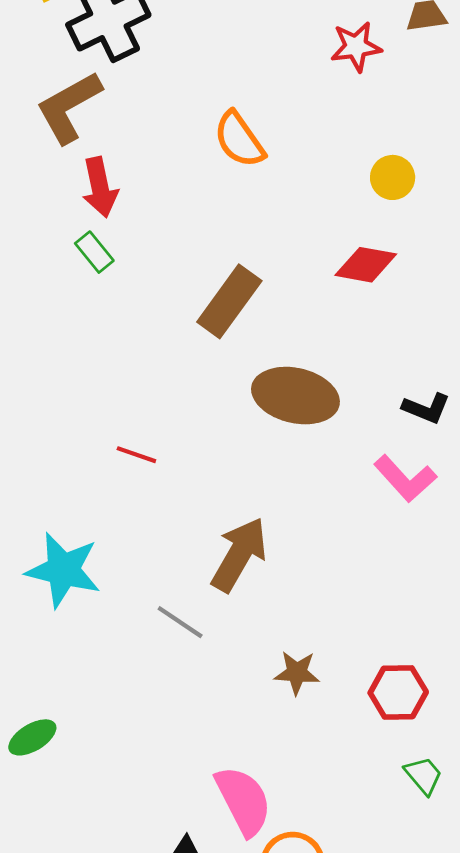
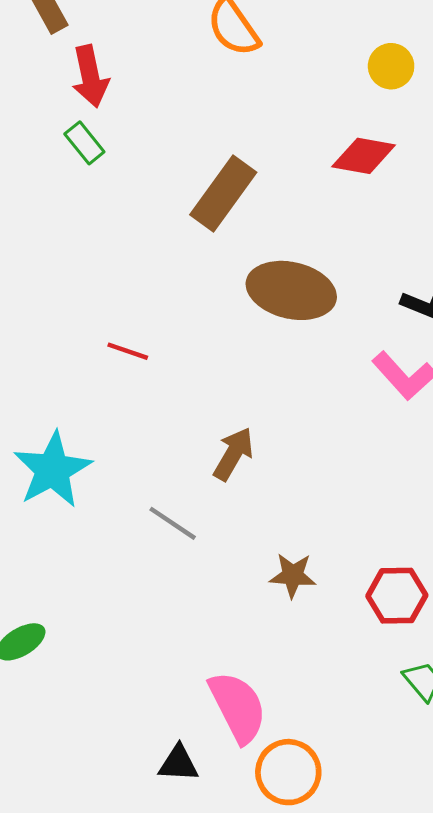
brown arrow: (239, 555) -> (233, 454), size x0.7
cyan star: (63, 570) -> (53, 470), turned 30

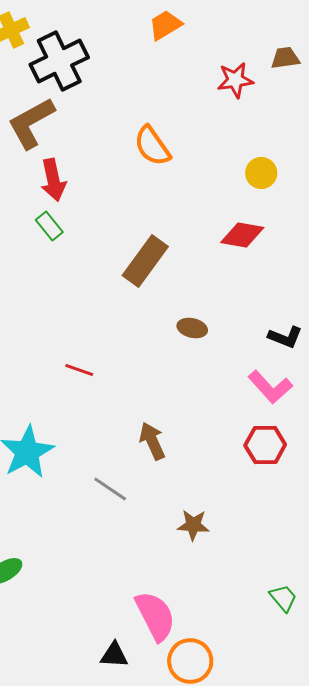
brown ellipse: (291, 290) -> (192, 328), size x0.5
brown arrow: (233, 454) -> (152, 441), turned -54
red hexagon: (397, 596) -> (265, 445), moved

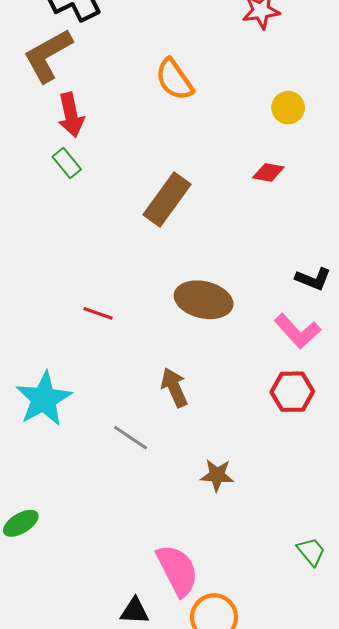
red diamond: (242, 235) -> (268, 172), size x0.7
brown ellipse: (192, 328) -> (204, 300), moved, size x1.8

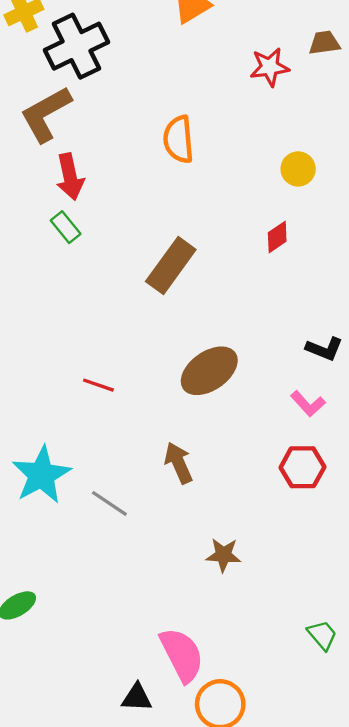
orange semicircle: (174, 79) -> (179, 139), turned 30
red diamond: (268, 172) -> (277, 237), turned -44
brown ellipse: (204, 300) -> (209, 371), turned -48
pink L-shape: (298, 331) -> (308, 404), size x0.7
gray line: (130, 438) -> (109, 503), moved

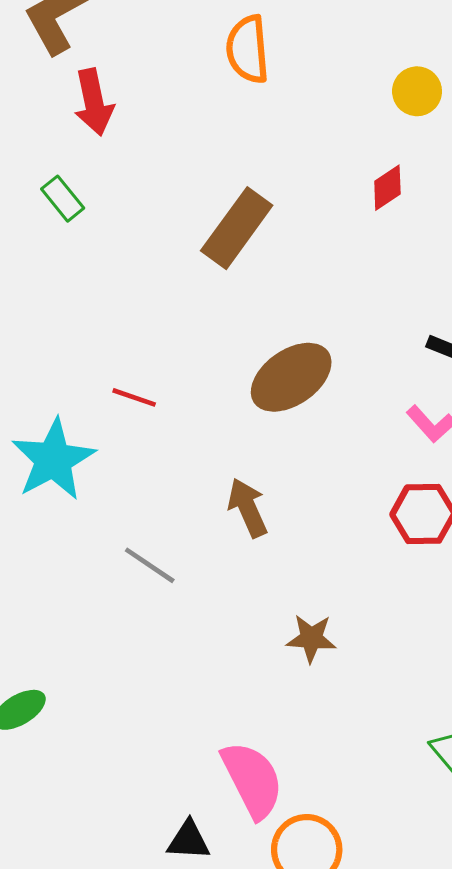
green rectangle: (66, 227) -> (63, 199), moved
cyan star: (41, 475) -> (53, 460), moved

